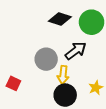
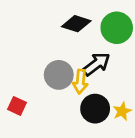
yellow arrow: (63, 75) -> (80, 82), moved
black circle: (65, 95) -> (95, 109), moved

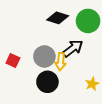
red square: (17, 106) -> (13, 61), moved
black circle: (95, 109) -> (47, 82), moved

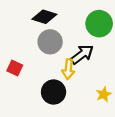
black diamond: (58, 18) -> (44, 17), moved
gray circle: (44, 56) -> (50, 42), moved

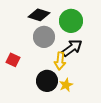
green circle: (99, 24) -> (71, 21), moved
yellow star: (104, 94) -> (66, 85), moved

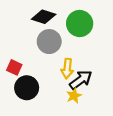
black arrow: (72, 48) -> (81, 80), moved
black circle: (47, 81) -> (27, 88), moved

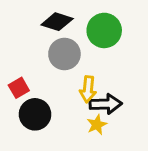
red square: (14, 67) -> (19, 88), turned 35
black arrow: (81, 80) -> (106, 104), turned 35

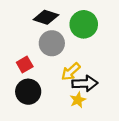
red square: (19, 88) -> (25, 65), moved
yellow arrow: (88, 89) -> (71, 72), turned 42

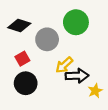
black diamond: (46, 17) -> (19, 25), moved
yellow star: (78, 100) -> (95, 91), moved

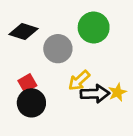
red square: (22, 59) -> (27, 83), moved
yellow star: (95, 91) -> (117, 92), moved

